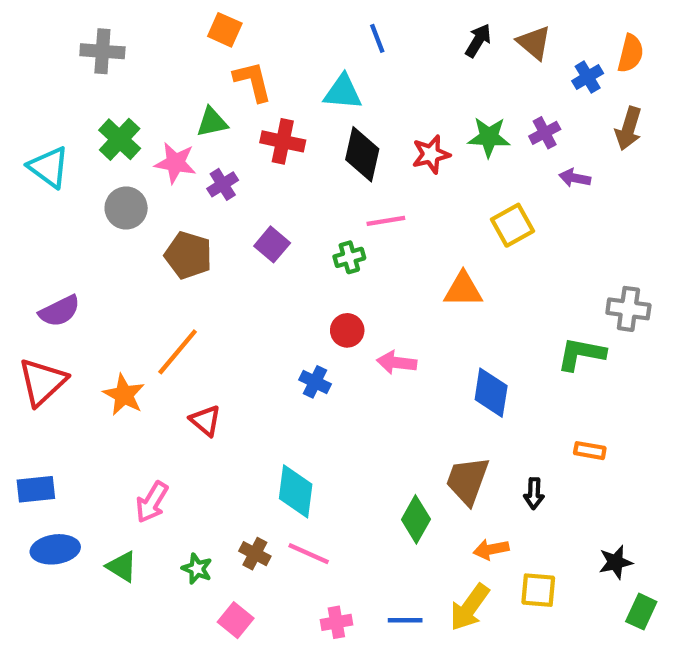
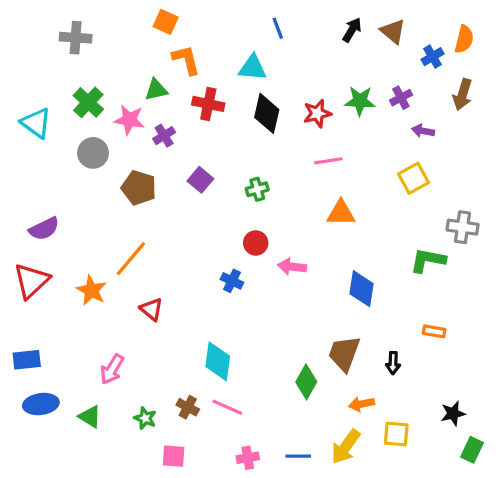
pink line: (386, 221) -> (328, 161), moved
yellow square: (512, 225) -> (414, 178), moved
pink square: (236, 620) -> (174, 456), turned -35

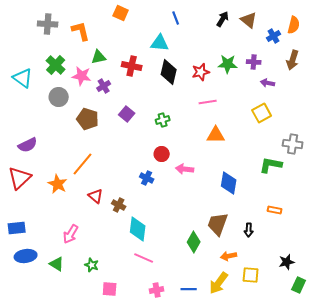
orange square: (166, 22) -> (121, 13), moved
orange L-shape: (186, 60) -> (81, 31), moved
purple cross: (401, 98) -> (254, 62), turned 32
brown cross: (188, 407) -> (119, 205), moved

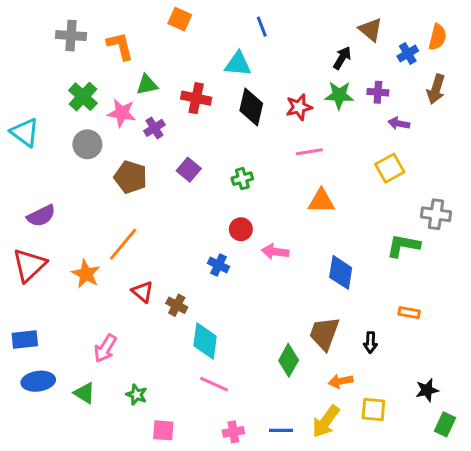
black arrow: (223, 19) -> (342, 58), moved
cyan triangle: (23, 78) -> (25, 132), moved

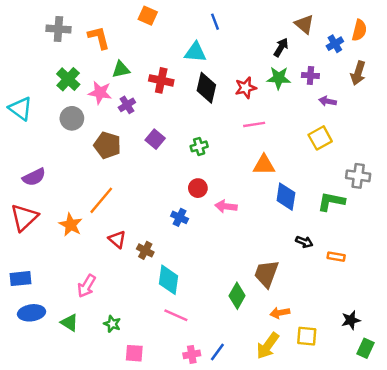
blue diamond: (341, 272) -> (286, 197), moved
black arrow: (370, 342) -> (304, 242), moved, turned -70
blue line: (281, 430) -> (217, 352), moved, turned -54

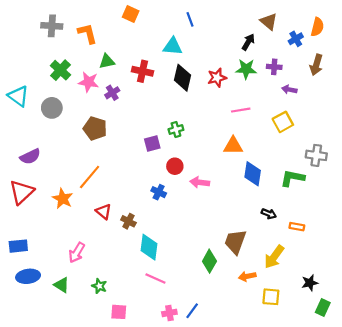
gray circle: (72, 118) -> (52, 108), moved
pink line: (254, 124) -> (241, 110), moved
purple square: (155, 139) -> (152, 144), moved, turned 35
yellow arrow: (268, 346) -> (274, 257), moved

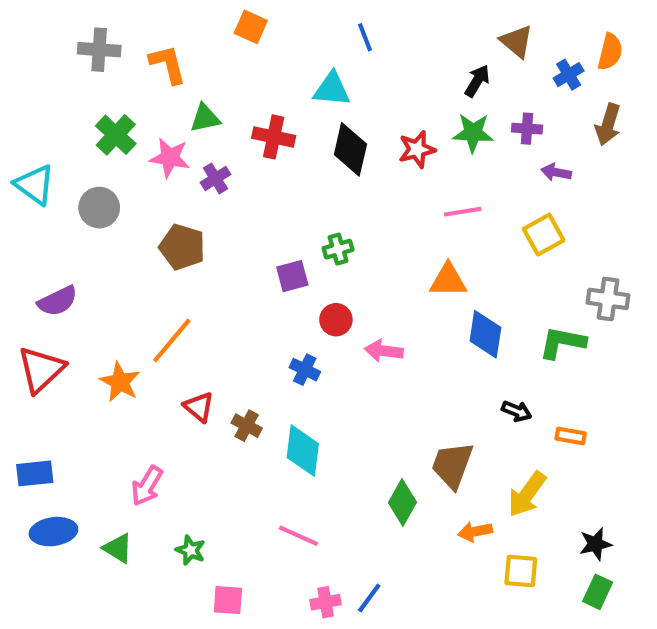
cyan diamond: (149, 247) -> (303, 451), moved
green rectangle: (323, 308) -> (598, 592), moved

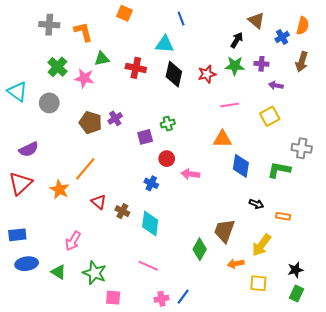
purple cross: (215, 178) -> (115, 118), moved
green star: (191, 550) -> (95, 273), size x1.6

